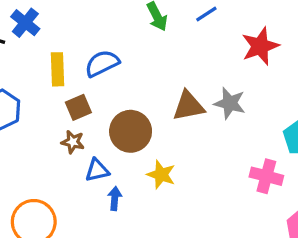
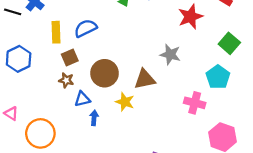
brown triangle: (189, 106) -> (145, 79), moved

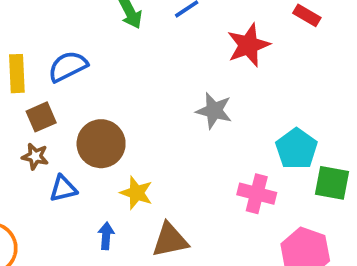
green square: (229, 43) -> (332, 183), moved, turned -30
brown triangle: (145, 79) -> (170, 240), moved
blue arrow: (94, 118) -> (106, 236), moved

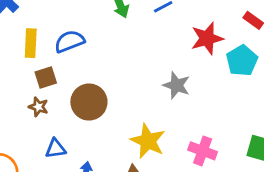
cyan pentagon: (297, 149) -> (242, 61), moved
blue triangle: (63, 189) -> (56, 149), moved
yellow star: (136, 193) -> (148, 141), moved, size x1.4

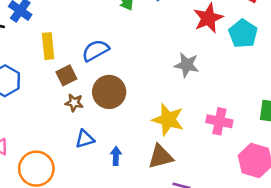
blue semicircle: (69, 41) -> (95, 51), moved
brown star: (38, 107) -> (74, 103), moved

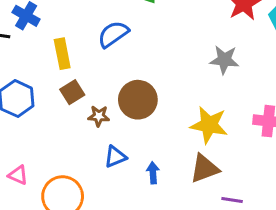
blue semicircle: (95, 51) -> (113, 34), moved
brown square: (66, 75) -> (72, 92), moved

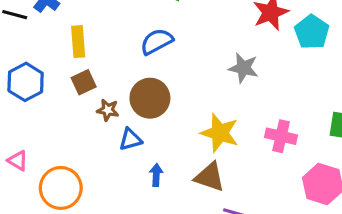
blue semicircle: (113, 34) -> (157, 41), moved
blue triangle: (115, 157) -> (130, 139), moved
brown triangle: (204, 169) -> (210, 177), turned 32

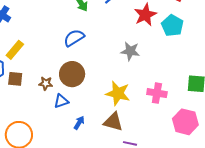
yellow rectangle: (78, 42) -> (15, 50), moved, turned 48
brown square: (84, 82) -> (15, 79), moved, turned 35
blue arrow: (156, 175) -> (79, 123), turned 32

